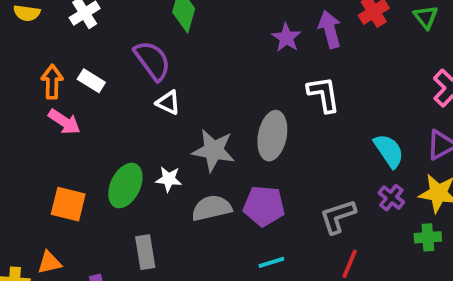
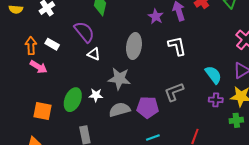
gray ellipse: (272, 136) -> (134, 46), moved
purple cross: (391, 198) -> (216, 100), turned -32
gray L-shape: (338, 216) -> (174, 92), moved

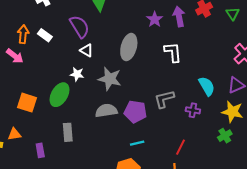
pink arrow: (38, 67) -> (15, 56), moved
white star: (96, 95) -> (77, 74), moved
purple cross: (216, 100) -> (193, 110), moved
green cross: (236, 120) -> (225, 136), turned -32

